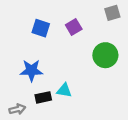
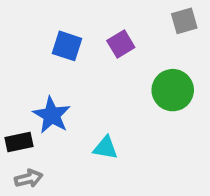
blue star: (31, 70) -> (52, 115), turned 30
black rectangle: (43, 97) -> (19, 142), moved

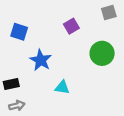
blue square: (67, 46) -> (19, 32), moved
blue star: (52, 115) -> (41, 60), moved

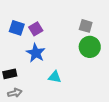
gray square: (109, 12) -> (86, 26), moved, turned 32
purple square: (71, 26) -> (36, 29), moved

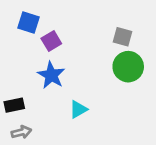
blue square: (17, 28) -> (28, 22), moved
cyan triangle: (55, 77) -> (78, 109), turned -40

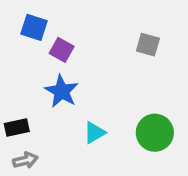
purple square: (51, 41) -> (62, 50), turned -30
green circle: (128, 67) -> (155, 133), moved

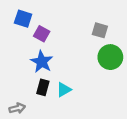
black rectangle: (17, 128) -> (43, 87), moved, turned -63
green circle: (155, 133) -> (110, 57), moved

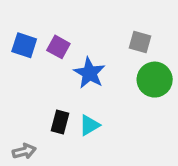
blue square: (23, 19) -> (24, 45), moved
blue star: (42, 62) -> (89, 73), moved

